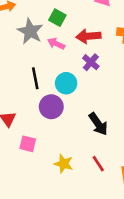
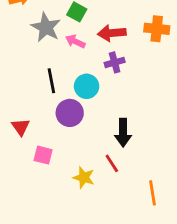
purple cross: (91, 62) -> (115, 62), turned 35
black arrow: (98, 124) -> (123, 133), turned 35
red line: (98, 164) -> (112, 163), moved

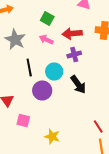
gray star: (46, 27) -> (15, 40), moved
black arrow: (123, 133) -> (78, 84), moved, turned -36
red line: (112, 163) -> (98, 126), moved

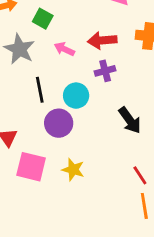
green square: (47, 18) -> (43, 19), moved
black arrow: (78, 84) -> (130, 120), moved
pink square: (23, 120) -> (31, 167), size x1.5
yellow star: (52, 136) -> (73, 170), moved

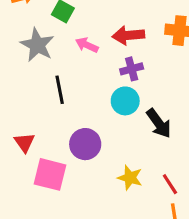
cyan circle: (76, 96) -> (125, 101), moved
purple circle: (59, 123) -> (85, 144), moved
yellow star: (73, 170) -> (130, 178), moved

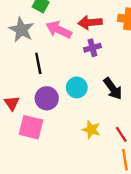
pink arrow: (87, 45) -> (59, 30), size x1.5
cyan circle: (125, 101) -> (77, 87), moved
purple circle: (85, 144) -> (47, 98), moved

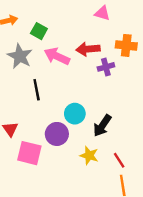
purple cross: (92, 48) -> (106, 67), moved
black arrow: (113, 89) -> (102, 126), moved, turned 70
purple circle: (47, 98) -> (57, 134), moved

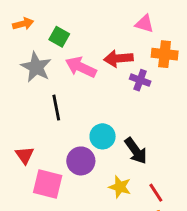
pink triangle: (102, 13) -> (144, 24), moved
purple cross: (106, 67) -> (140, 80), turned 35
black arrow: (102, 126) -> (136, 151), turned -70

